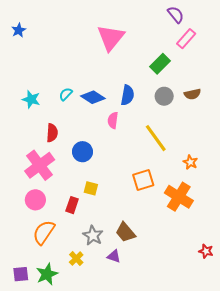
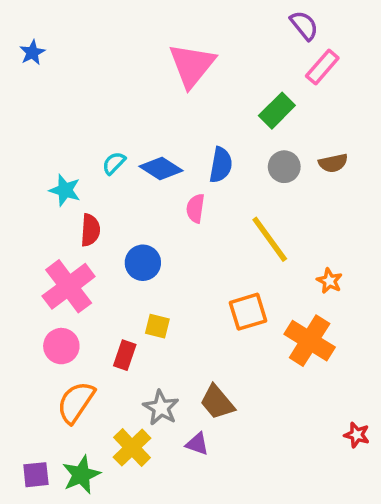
cyan star: (31, 99) -> (65, 190), moved
yellow cross: (76, 258) -> (132, 448), size x1.5

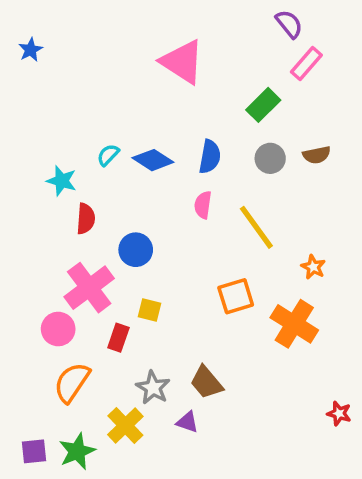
pink triangle: (192, 65) -> (182, 62), turned -36
pink semicircle: (195, 208) -> (203, 205), moved
pink cross: (69, 286) -> (89, 288), moved

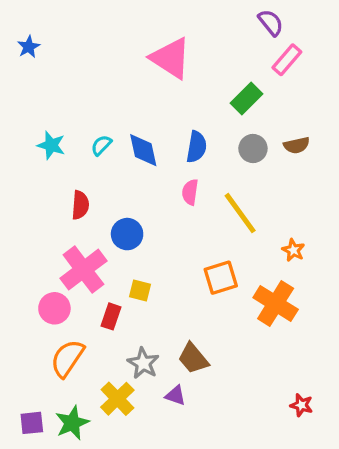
blue diamond: (153, 160) -> (143, 150), turned 45
cyan star: (62, 181) -> (51, 145), moved
red star: (339, 413) -> (301, 405), moved

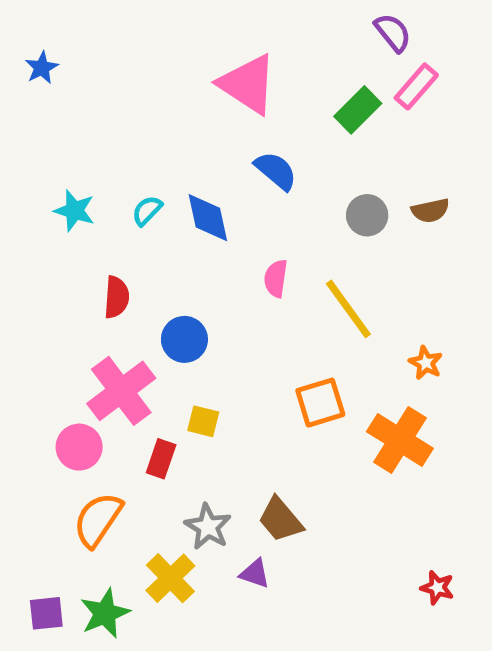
green rectangle: (247, 98) -> (358, 110), moved
blue semicircle: (196, 147) -> (276, 171), moved, turned -60

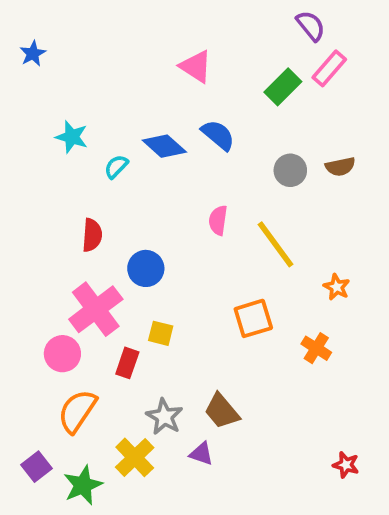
pink triangle: (248, 84) -> (196, 67), size x0.7
cyan star: (74, 211) -> (72, 137), moved
blue diamond: (208, 218) -> (164, 146), moved, turned -36
orange cross: (400, 440) -> (316, 348), size x0.6
purple square: (46, 613) -> (37, 467), moved, turned -32

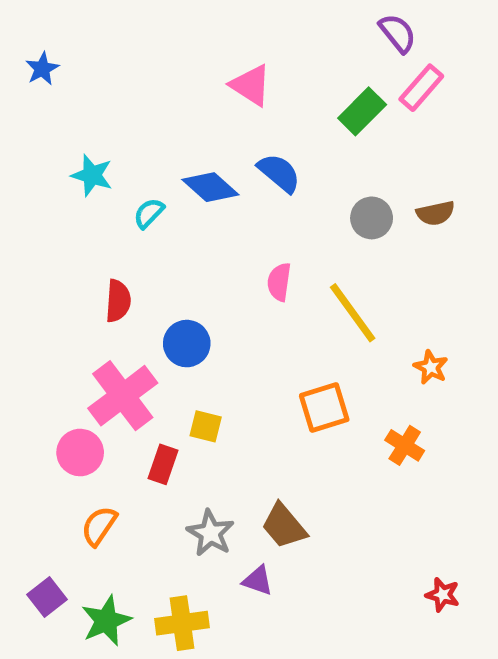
orange semicircle: (77, 411) -> (99, 526), size x0.7
yellow cross: (135, 457) -> (182, 623), moved, turned 36

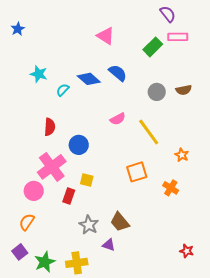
pink rectangle: (421, 88) -> (178, 37), turned 48
pink semicircle: (279, 282) -> (118, 119), turned -126
orange semicircle: (99, 526) -> (27, 222), moved

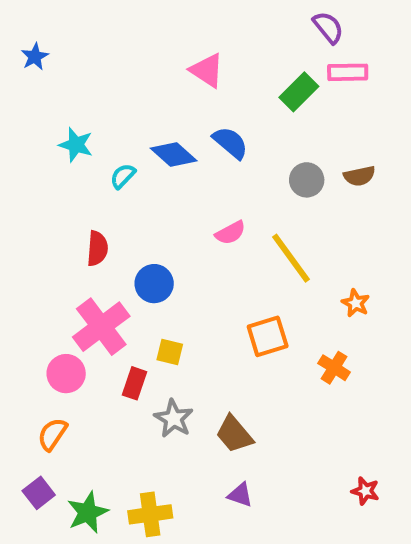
gray star: (89, 225) -> (174, 419), moved
purple triangle: (109, 245) -> (240, 495), moved

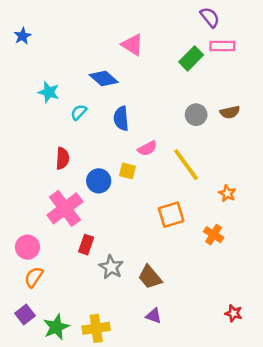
blue semicircle: (230, 143) -> (121, 118), moved, turned -135
blue diamond: (174, 154) -> (104, 78), moved
yellow square: (170, 352) -> (127, 171), moved
pink circle: (66, 374) -> (27, 247), moved

